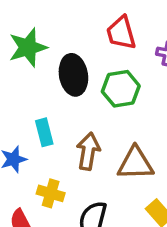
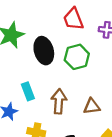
brown triangle: (136, 163) -> (92, 106), size x0.7

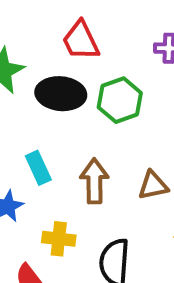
red trapezoid: (73, 19) -> (81, 41), moved
black ellipse: (44, 51) -> (61, 94), turned -65

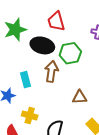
brown arrow: (94, 181) -> (51, 71), moved

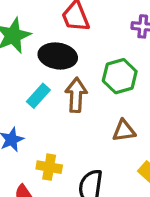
green hexagon: (70, 53) -> (120, 76), moved
cyan rectangle: (25, 80) -> (38, 96), moved, turned 63

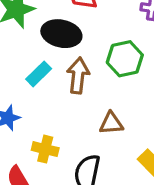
brown triangle: (124, 131) -> (111, 123), moved

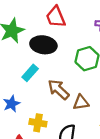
brown arrow: (78, 76) -> (58, 90), moved, turned -50

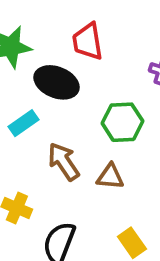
brown triangle: (81, 102) -> (110, 177), moved

